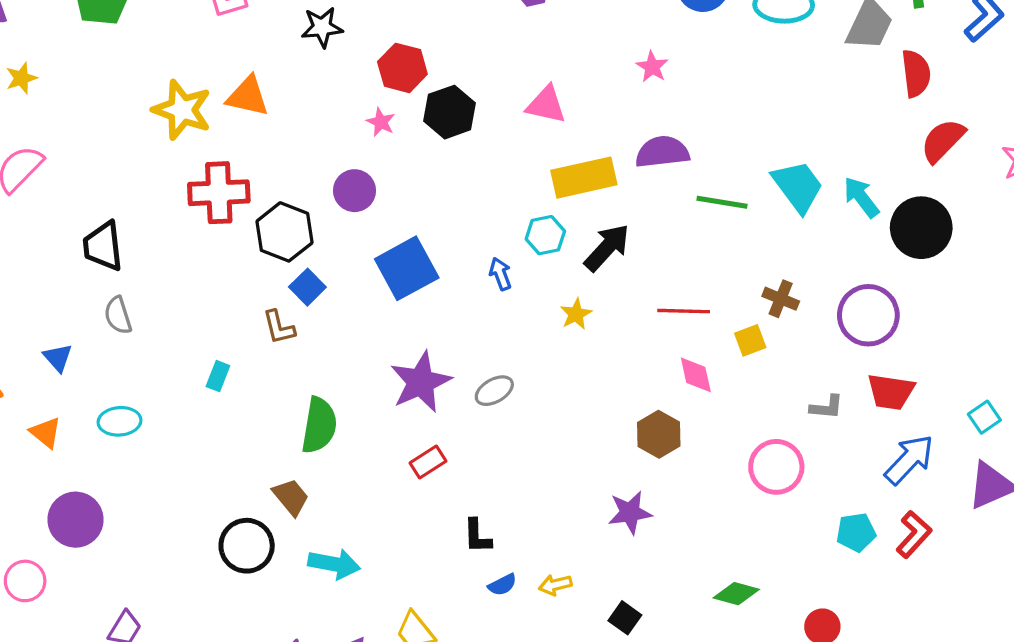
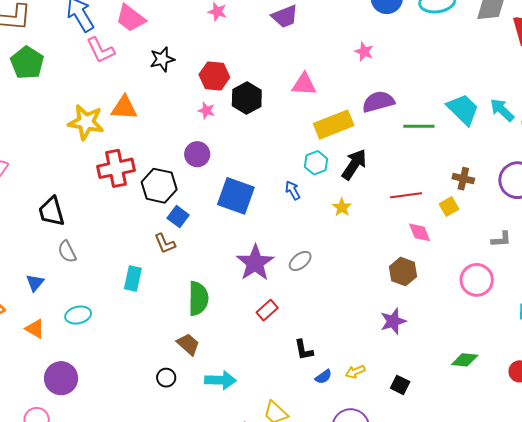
blue square: (407, 268) -> (236, 196), turned -33
blue triangle: (58, 358) -> (35, 283), turned 30
cyan rectangle: (218, 376) -> (133, 279), size x1.4
black circle: (247, 546) -> (166, 378), size x0.6

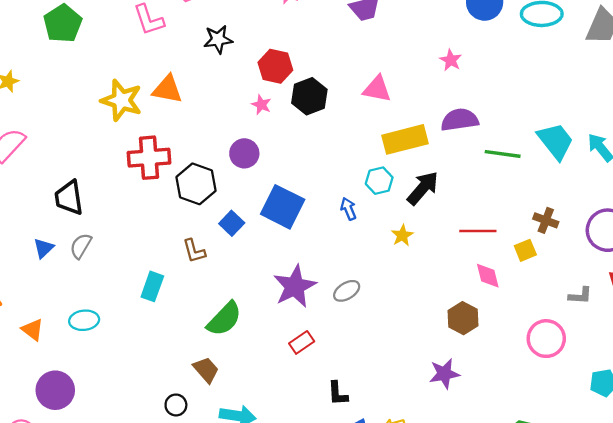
blue square: (178, 217) -> (232, 223), moved
gray semicircle: (67, 252) -> (81, 246), turned 50
blue triangle: (35, 283) -> (44, 248), moved
green semicircle: (198, 298) -> (224, 319), turned 36

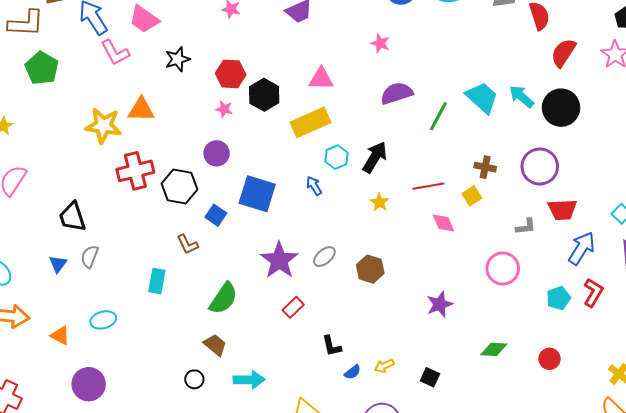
yellow rectangle: (405, 139) -> (311, 122), moved
green line: (503, 154) -> (438, 116), turned -60
yellow star: (402, 235) -> (380, 202), moved
brown hexagon: (463, 318) -> (370, 269), moved
purple star: (444, 374) -> (440, 304), moved

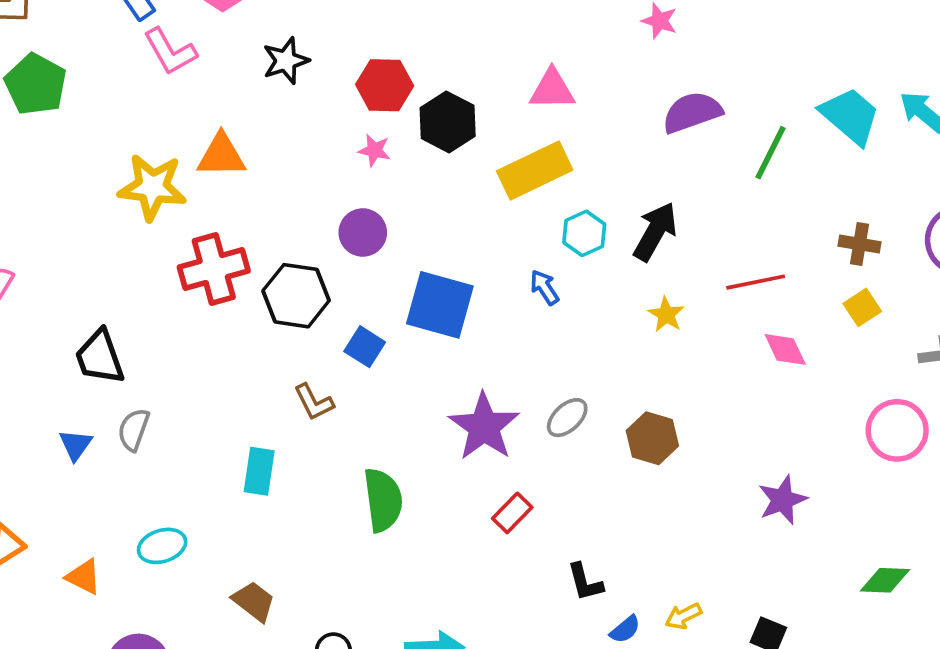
yellow square: (472, 196) -> (862, 307), moved
green semicircle: (223, 298) -> (383, 500), turned -40
brown trapezoid: (215, 345) -> (254, 601), moved

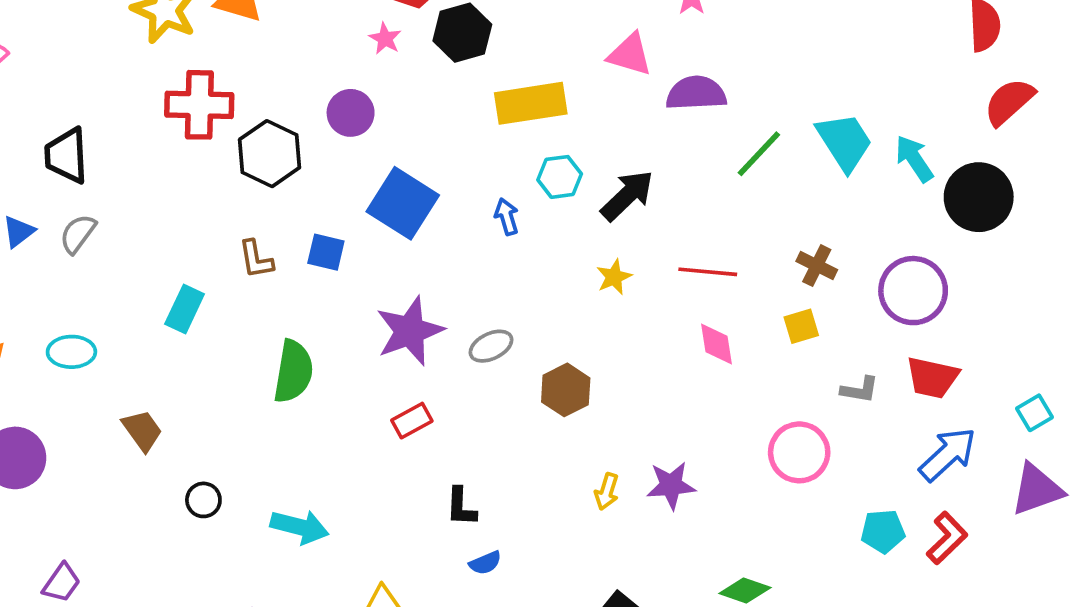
pink triangle: (552, 89) -> (630, 54), moved
blue square: (365, 347) -> (326, 252), moved, turned -36
yellow arrow: (683, 616) -> (607, 492), moved, turned -63

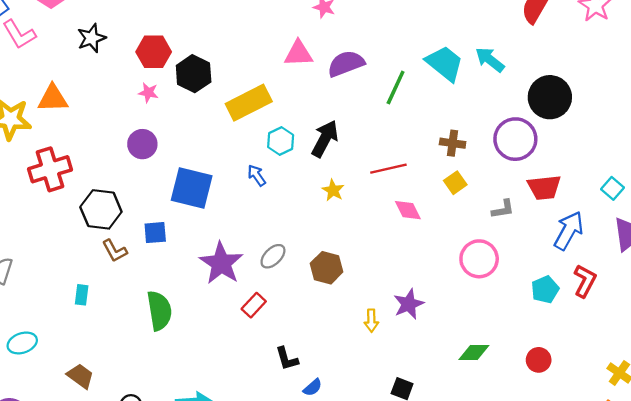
black hexagon: (270, 154) -> (101, 209), moved
black circle: (979, 197) -> (550, 97), moved
cyan rectangle: (185, 309) -> (82, 295), size x0.7
red rectangle: (412, 421) -> (254, 305), moved

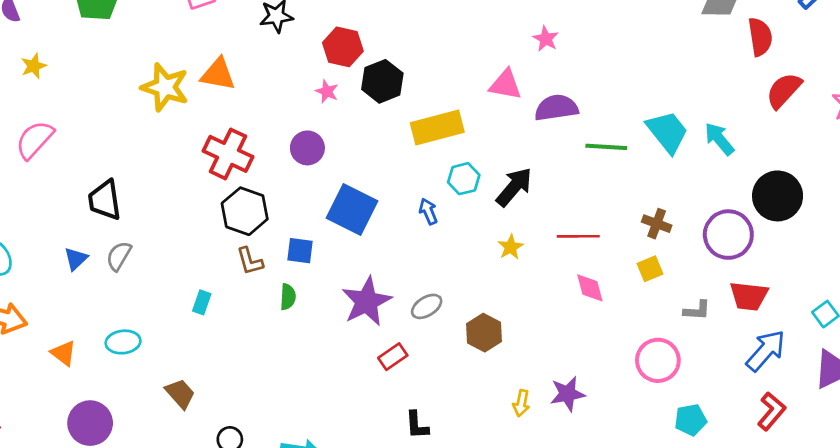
green line: (396, 88) -> (606, 147), turned 56
red cross: (50, 169) -> (228, 154), moved, turned 30
cyan pentagon: (545, 290) -> (691, 420), moved
green semicircle: (159, 311) -> (288, 297), moved, size x0.6

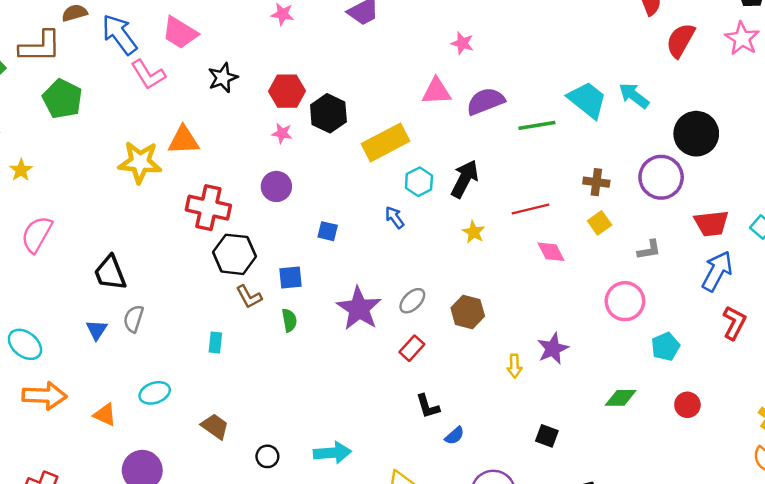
blue square: (352, 210) -> (328, 231), size x0.5
red trapezoid: (749, 296) -> (711, 223), moved
red rectangle: (393, 357) -> (412, 348), moved

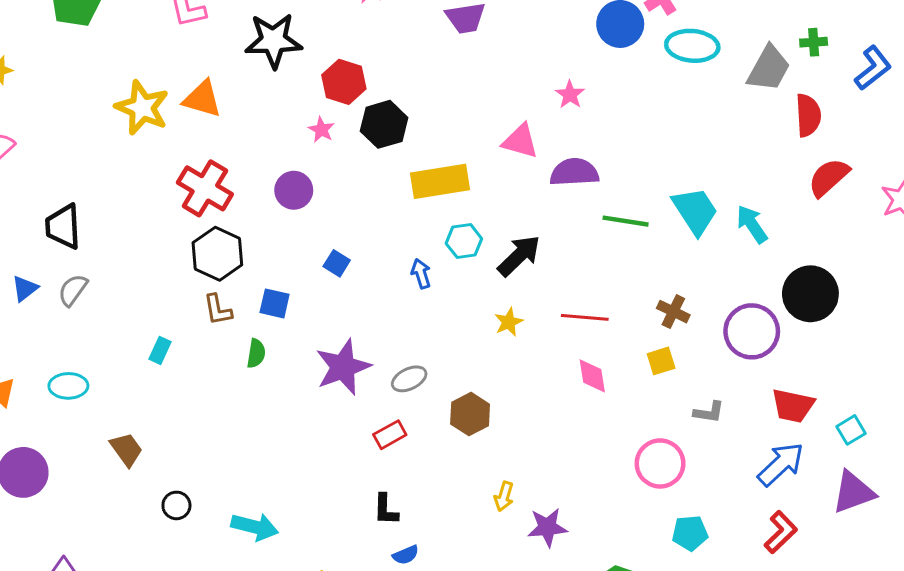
black star: (223, 78) -> (273, 41), size x1.5
purple star: (553, 349) -> (547, 527), moved

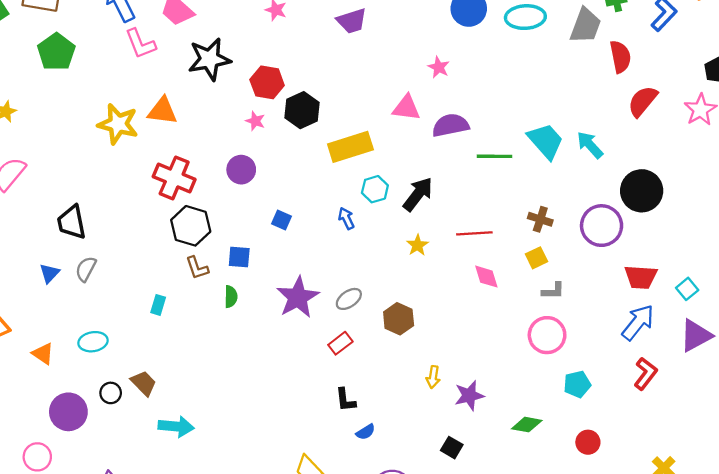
gray L-shape: (709, 412) -> (553, 291), moved
black circle: (176, 505) -> (111, 393), moved
cyan arrow: (255, 527) -> (176, 427), moved

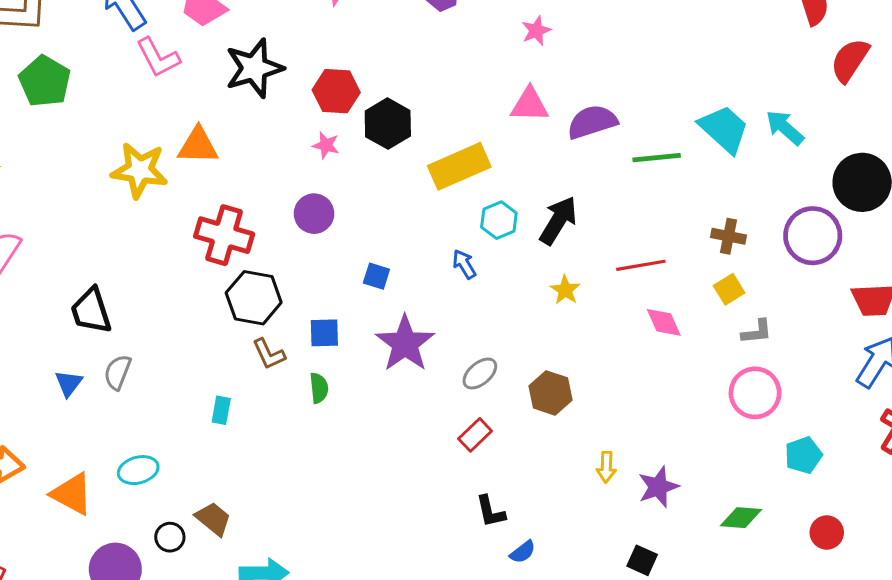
pink star: (439, 67) -> (536, 31), moved, turned 30
purple star: (298, 297) -> (405, 344), moved
orange triangle: (43, 354) -> (72, 494), size x1.4

